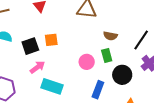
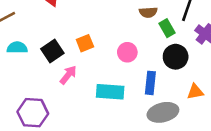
orange square: (51, 40) -> (85, 43), moved
green rectangle: (107, 56) -> (167, 28), moved
cyan rectangle: (52, 86) -> (110, 92), moved

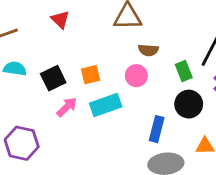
brown semicircle: (148, 12) -> (148, 50), moved
pink circle: (127, 52) -> (136, 76), moved
cyan rectangle: (110, 92) -> (106, 105), moved, turned -32

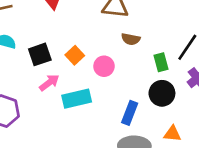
orange square: (91, 75) -> (75, 55), turned -36
pink circle: (136, 76) -> (104, 66), moved
cyan rectangle: (106, 105) -> (77, 99), moved

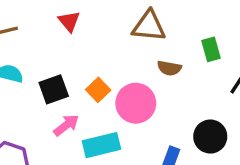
green rectangle: (161, 62) -> (211, 49), moved
pink circle: (104, 66) -> (136, 103), size x1.5

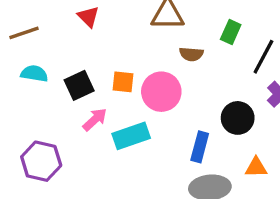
green rectangle: (211, 49) -> (231, 32), turned 45
orange square: (98, 90) -> (123, 82), turned -35

